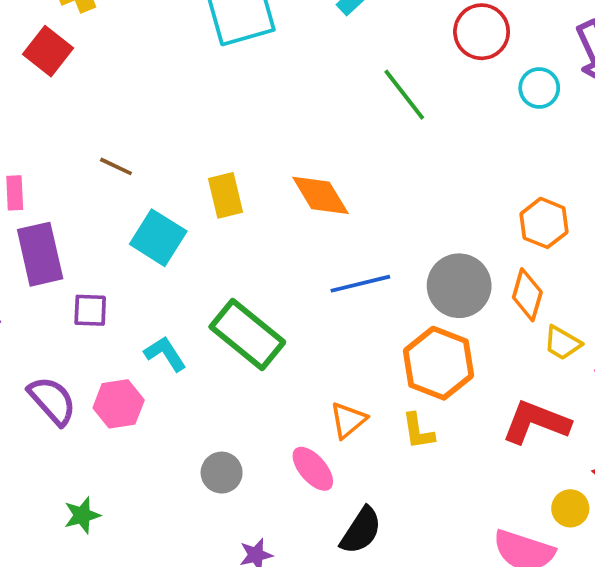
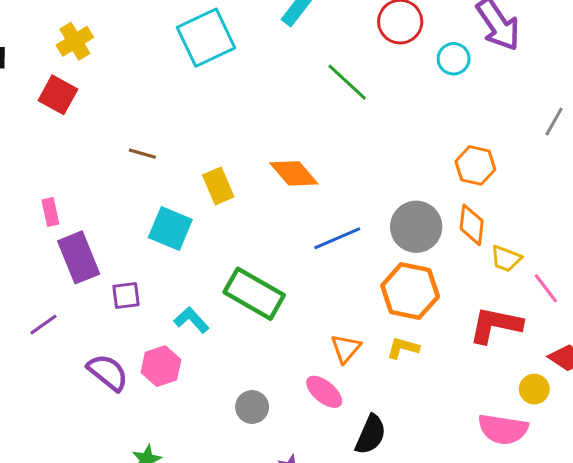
brown line: (116, 166) -> (142, 154), moved
yellow L-shape: (418, 431) -> (403, 348), turned 124

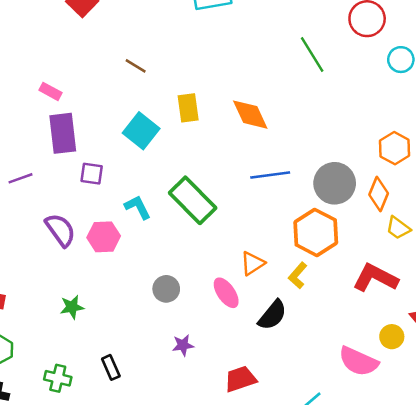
pink rectangle: (50, 212) -> (50, 91), turned -65
yellow L-shape: (403, 348) -> (298, 275), turned -80
black semicircle: (371, 435) -> (272, 315), moved

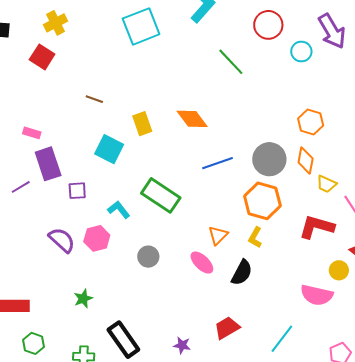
purple line: (20, 178) -> (21, 187), moved
gray circle: (166, 289) -> (148, 257), moved
purple star: (183, 345) -> (182, 345), moved, turned 30
black rectangle: (111, 367) -> (123, 340), size x1.8

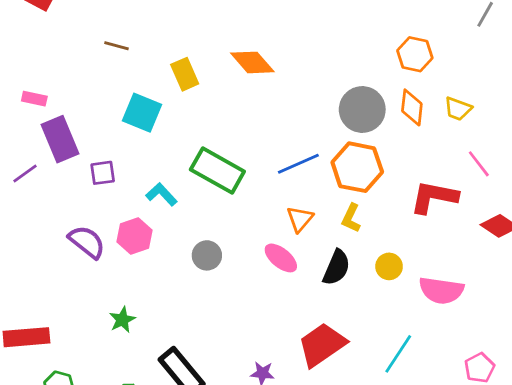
blue line: (218, 163) -> (298, 164), moved
yellow trapezoid: (326, 184) -> (458, 109), moved
yellow circle: (339, 270) -> (389, 266), moved
red trapezoid: (227, 328) -> (322, 345), size x1.4

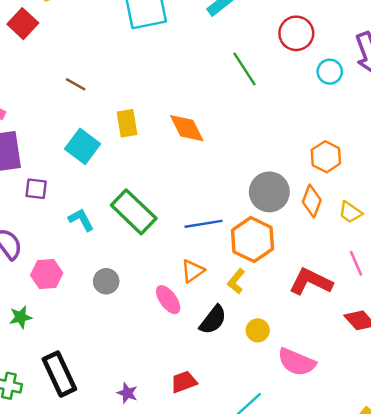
pink hexagon: (134, 236) -> (47, 274), moved
red trapezoid: (322, 345) -> (184, 382), size x0.6

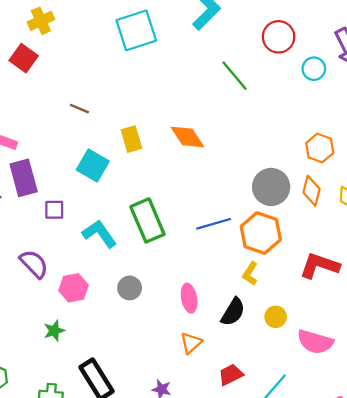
green rectangle: (134, 212) -> (147, 220), turned 30
cyan L-shape: (81, 220) -> (100, 234), size x1.4
orange triangle: (193, 271) -> (191, 343), moved
pink ellipse: (168, 300) -> (189, 298), turned 32
red trapezoid: (184, 382) -> (231, 375), moved

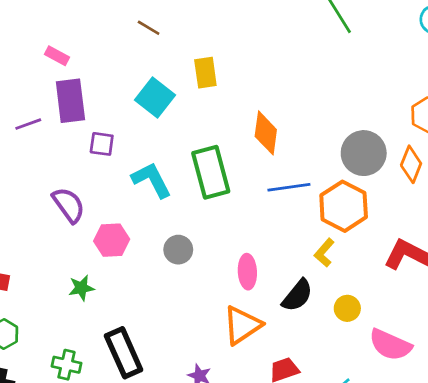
orange diamond: (187, 137) -> (266, 133), moved, turned 33
orange triangle: (191, 343) -> (242, 325), size x1.5

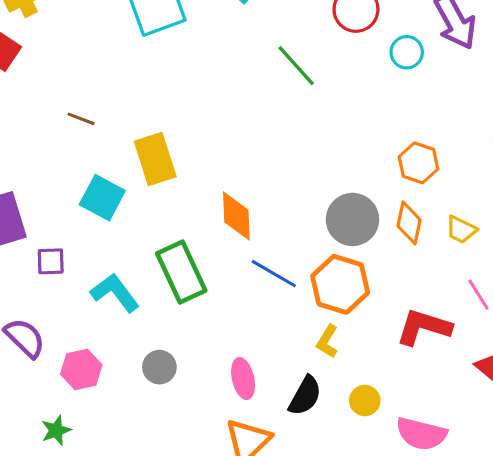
yellow rectangle: (205, 73) -> (155, 159), size x1.4
blue line: (289, 187) -> (274, 274), turned 48

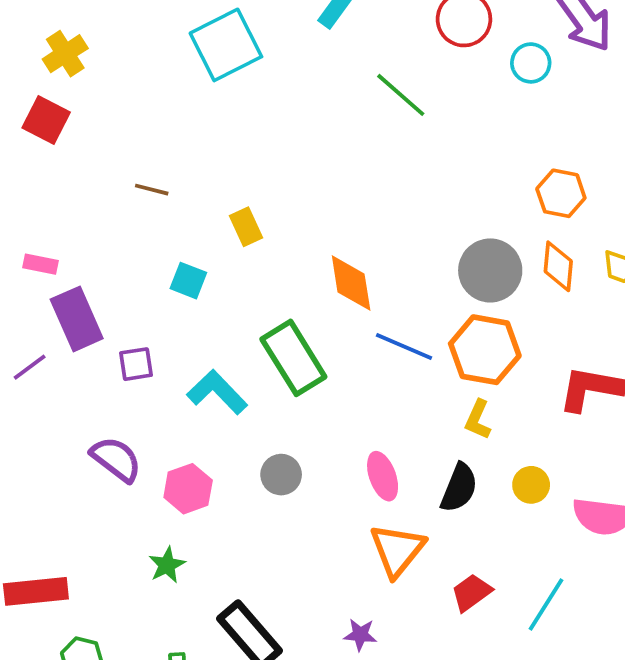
yellow rectangle: (155, 159) -> (246, 227), size x0.6
cyan square: (102, 198) -> (188, 281), size x0.7

